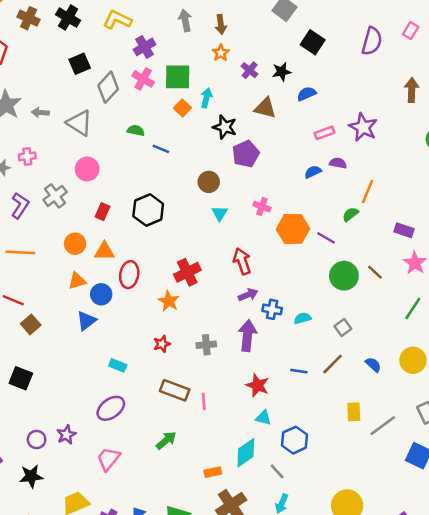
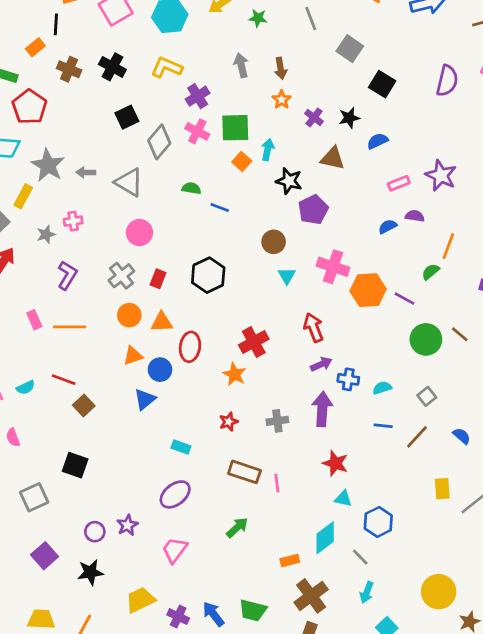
gray cross: (55, 196) -> (121, 276), moved
pink cross: (262, 207) -> (333, 267), size x1.6
blue line: (299, 371) -> (383, 426), moved

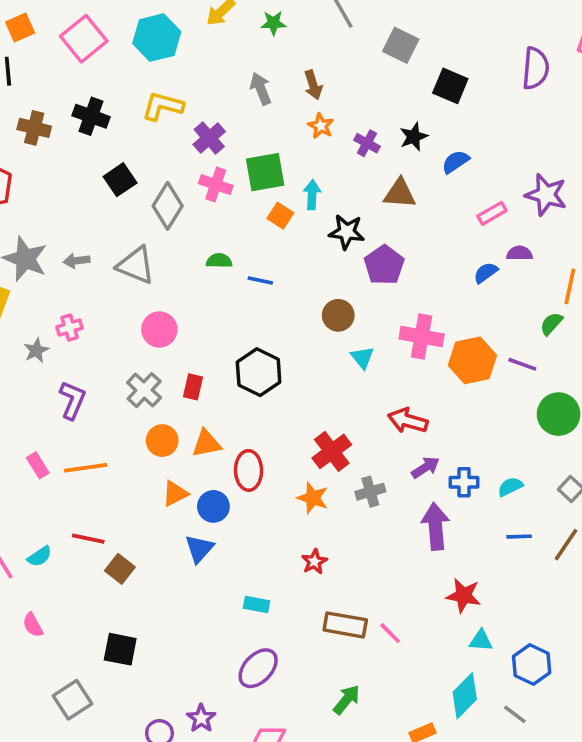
red arrow: (313, 328) -> (408, 421), turned -44
gray cross: (277, 421) -> (370, 492), moved
pink line: (277, 483) -> (390, 633), turned -30

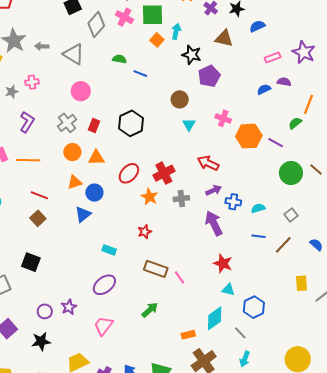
pink cross: (422, 336) -> (223, 118), size x0.7
red ellipse: (249, 470) -> (129, 173), moved, turned 35
purple arrow: (435, 526) -> (214, 223), turned -30
red line: (88, 539) -> (39, 195), moved

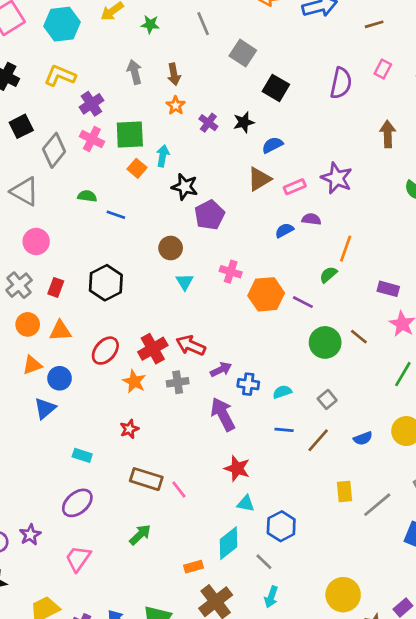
brown triangle: (224, 38) -> (259, 179), moved, turned -42
red arrow: (208, 163) -> (191, 345), moved
blue semicircle: (316, 245) -> (363, 438), turned 120

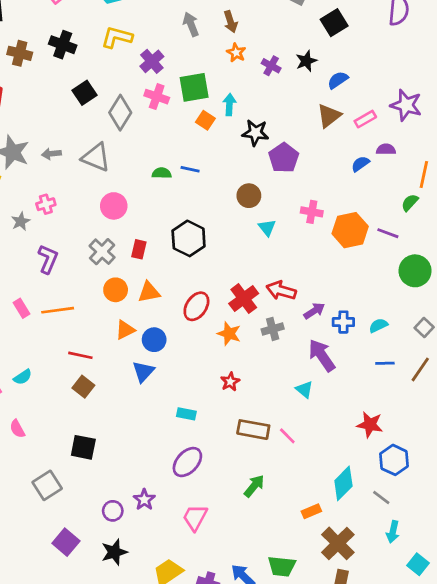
black square: (276, 88) -> (334, 23), turned 35
green semicircle: (87, 196) -> (162, 173), moved
red star: (237, 468) -> (370, 425), moved
cyan triangle: (246, 504) -> (304, 389), moved, turned 36

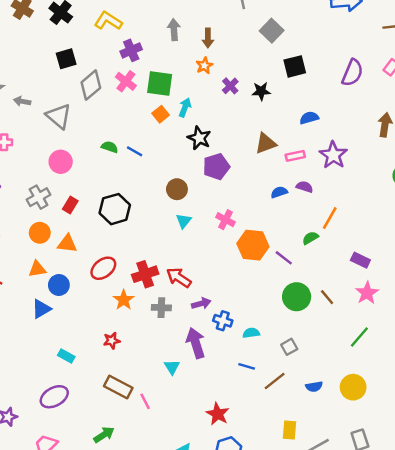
blue semicircle: (338, 80) -> (309, 118), moved

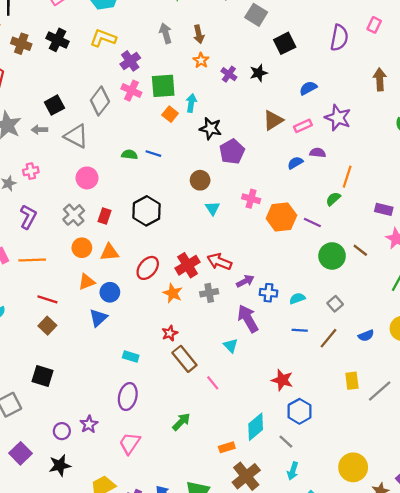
black square: (66, 59) -> (54, 105), moved
brown rectangle: (118, 387) -> (184, 359), moved, turned 35
purple ellipse: (54, 397) -> (128, 397), turned -35

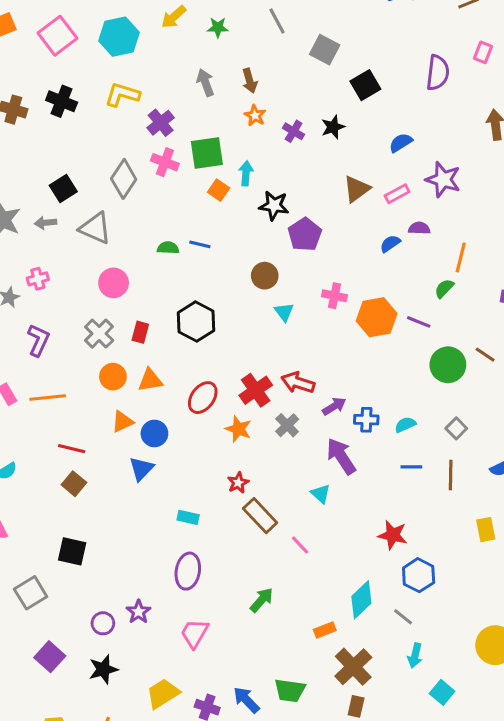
gray cross: (209, 293) -> (287, 425), turned -30
brown line: (329, 338) -> (451, 475), turned -35

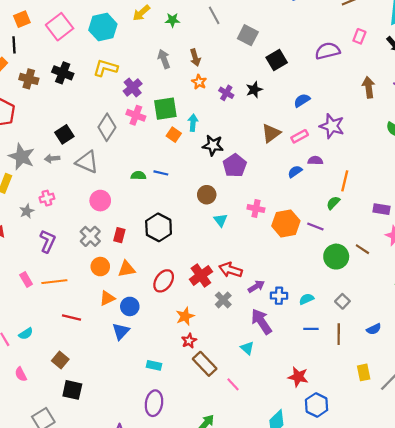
purple semicircle: (438, 73) -> (328, 51), turned -110
orange star: (238, 429) -> (185, 316), moved, turned 30
brown square: (74, 484) -> (60, 360), moved

